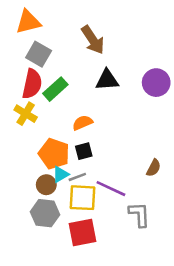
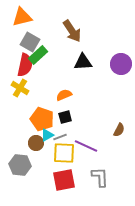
green rectangle: (55, 89) -> (38, 55), moved
gray hexagon: (45, 213) -> (20, 165), moved
gray L-shape: (139, 214) -> (100, 177), moved

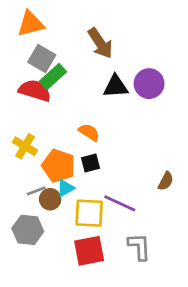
purple circle: (121, 64) -> (149, 84), moved
red semicircle: (25, 65) -> (35, 91), turned -85
yellow cross: (20, 88) -> (25, 146), moved
orange semicircle: (64, 95) -> (89, 132), turned 56
gray line: (60, 137) -> (36, 191), moved

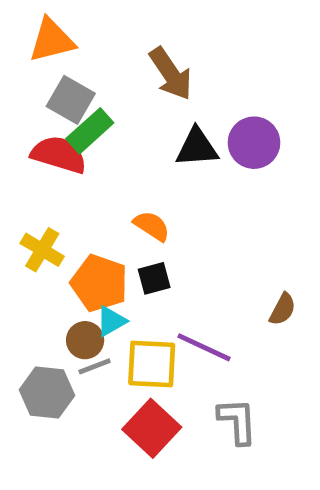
gray line: (36, 191) -> (95, 366), moved
red square: (89, 251) -> (152, 428), turned -36

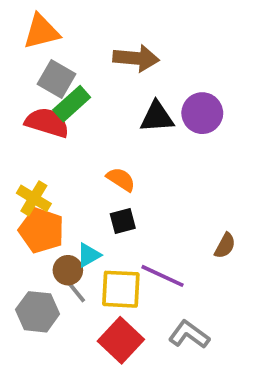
brown arrow: (171, 74) -> (136, 58), turned -51
orange pentagon: (99, 283) -> (41, 230), moved
gray line: (95, 366) -> (75, 291), turned 72
gray L-shape: (237, 421) -> (189, 335), turned -51

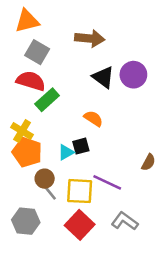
green rectangle: (72, 104) -> (47, 100), moved
black triangle: (157, 117) -> (103, 77), turned 40
orange semicircle: (121, 179) -> (93, 118), moved
cyan triangle: (89, 255) -> (66, 152), moved
gray hexagon: (38, 312) -> (26, 221), moved

